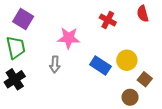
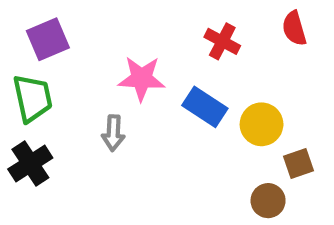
purple square: (23, 19) -> (48, 39), turned 36
blue rectangle: (100, 66) -> (205, 107), moved
brown square: (145, 79) -> (299, 164), turned 32

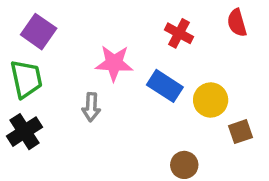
purple square: (48, 39) -> (39, 32), turned -32
brown circle: (268, 201) -> (184, 165), moved

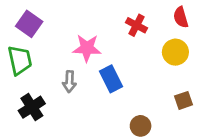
blue rectangle: (165, 86) -> (111, 79), moved, turned 30
yellow circle: (211, 100) -> (175, 52), moved
black cross: (25, 132) -> (32, 107), moved

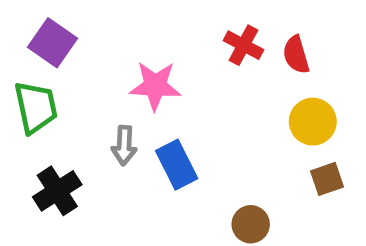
red semicircle: (181, 17) -> (296, 55), moved
yellow circle: (175, 52) -> (313, 122), moved
blue rectangle: (111, 79) -> (177, 165), moved

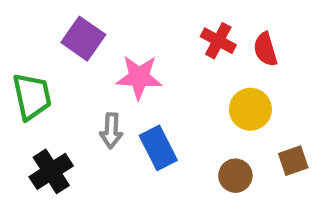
purple square: (52, 43) -> (83, 39), moved
yellow circle: (313, 122) -> (250, 109), moved
brown circle: (251, 224) -> (235, 176), moved

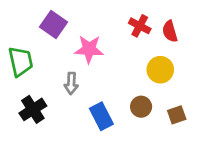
blue rectangle: (158, 148) -> (101, 116), moved
brown square: (293, 161) -> (177, 115), moved
brown circle: (235, 176) -> (141, 107), moved

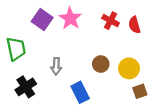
pink star: (89, 49) -> (70, 18), moved, turned 30
yellow circle: (160, 70) -> (129, 68), moved
brown circle: (141, 107) -> (101, 64), moved

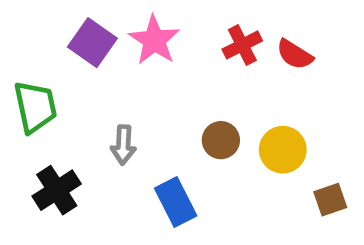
red cross: (111, 21) -> (242, 45), turned 35
red semicircle: (134, 25) -> (295, 54), turned -42
brown square: (140, 91) -> (330, 200), moved

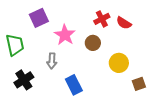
pink star: (154, 40) -> (65, 35), moved
purple square: (92, 43) -> (39, 18), turned 30
brown circle: (221, 140) -> (93, 43), moved

